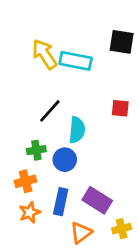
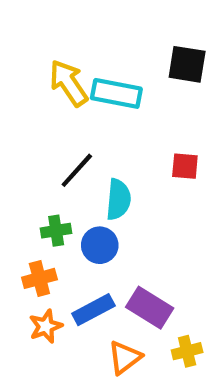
blue rectangle: (61, 202) -> (93, 310), turned 50

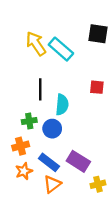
cyan rectangle: (116, 93) -> (61, 49), turned 30
black line: (77, 170) -> (40, 89), turned -42
blue rectangle: (93, 310) -> (49, 162), turned 66
orange triangle: (125, 357) -> (52, 184), moved

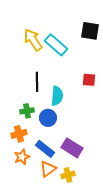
yellow cross: (98, 184) -> (68, 175), moved

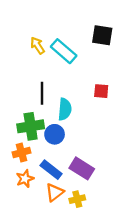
yellow arrow: (33, 40) -> (37, 46), size x0.7
green cross: (27, 111) -> (31, 126), size x1.6

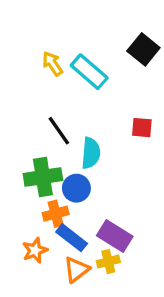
black square: (102, 35) -> (143, 49), turned 30
black line: (42, 93) -> (59, 131), turned -35
orange cross: (22, 153) -> (56, 214), moved
yellow cross: (77, 199) -> (108, 262), moved

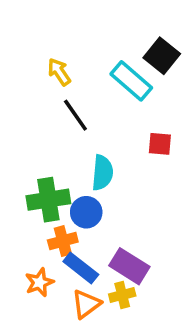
cyan rectangle: (89, 72) -> (131, 81), moved
black line: (59, 131) -> (75, 115), moved

